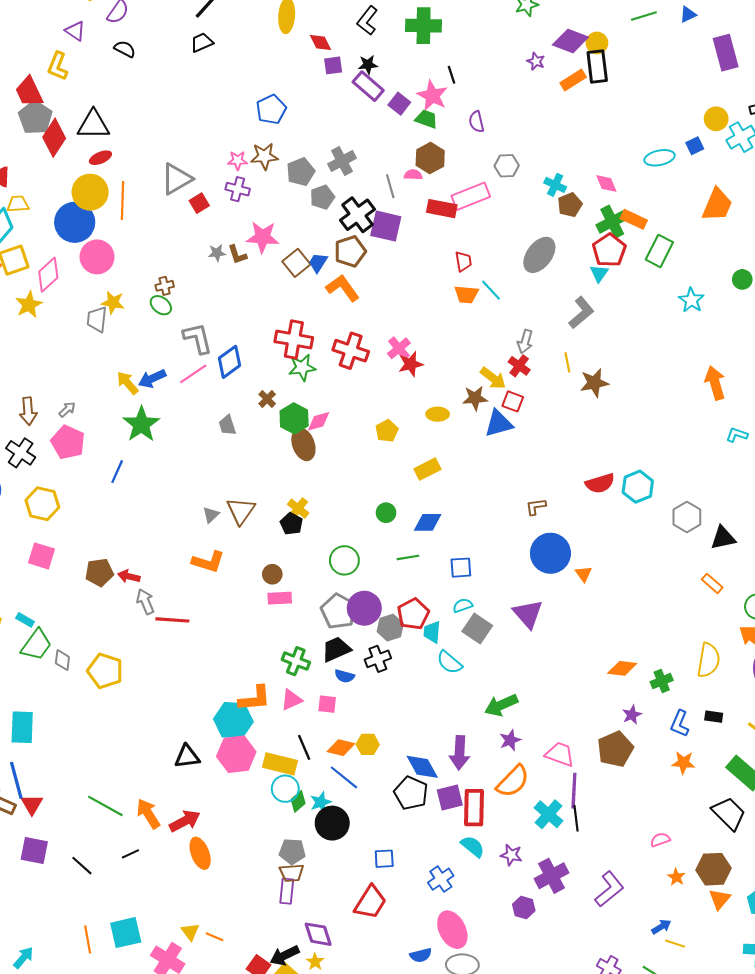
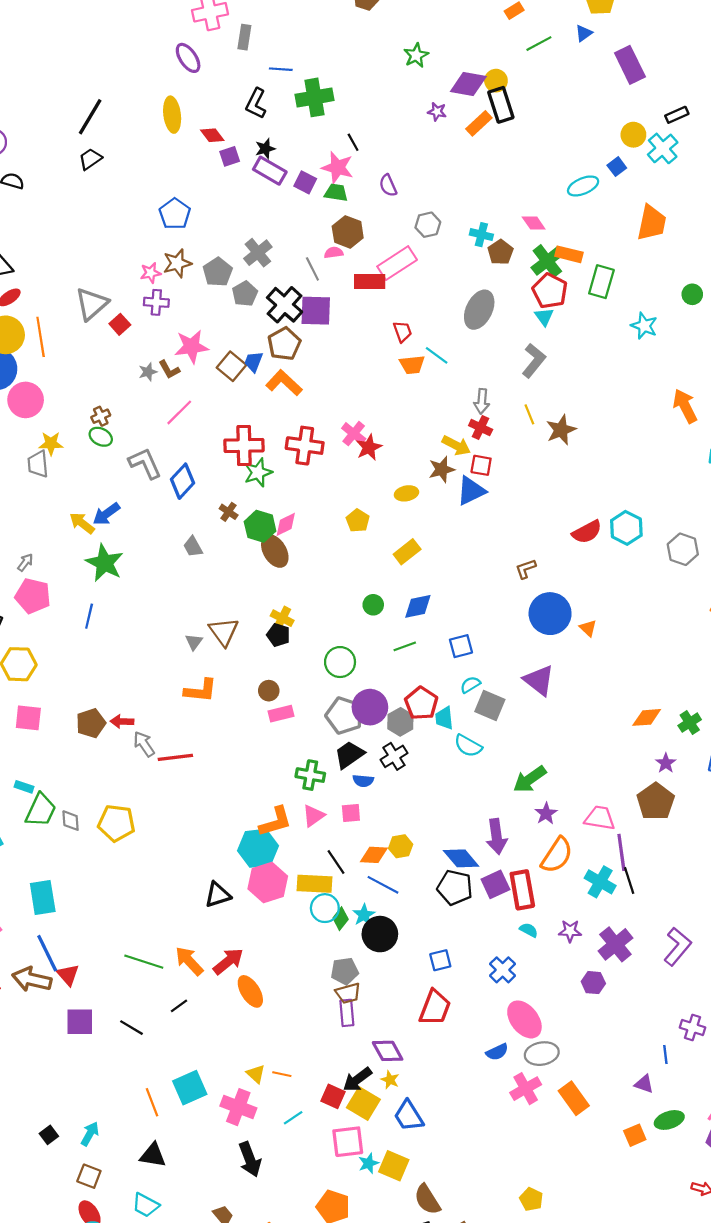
pink line: (193, 374) -> (179, 412), moved
cyan semicircle: (473, 846) -> (529, 930), size x0.7

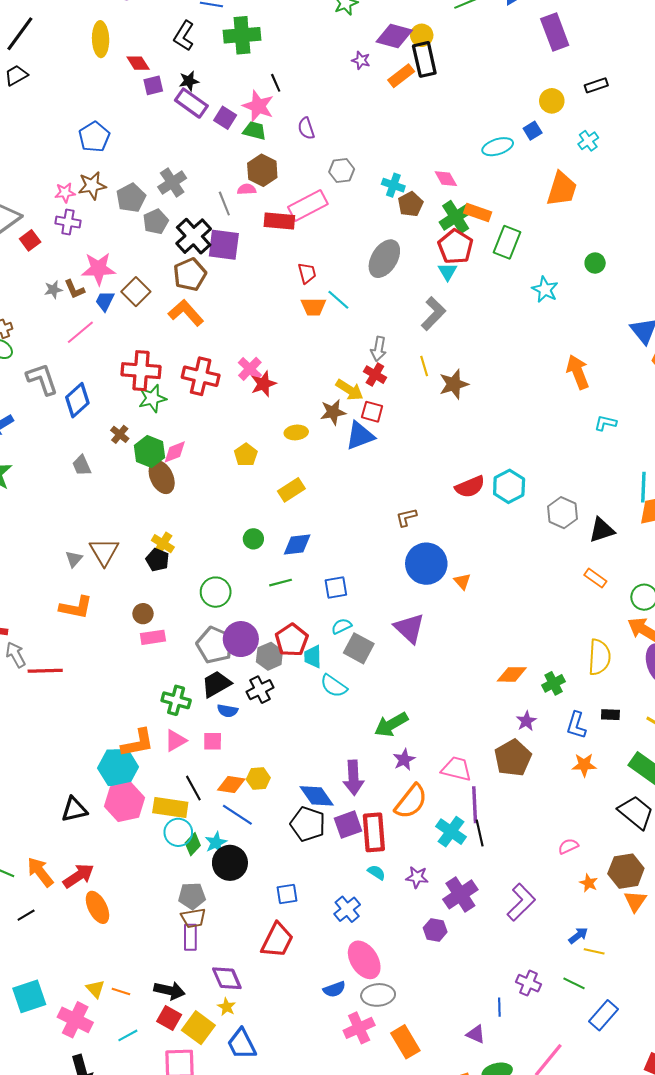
cyan cross: (663, 148) -> (588, 141), moved, size x0.7
blue trapezoid: (253, 362) -> (105, 301), moved
black arrow: (357, 1079) -> (169, 990), moved, turned -136

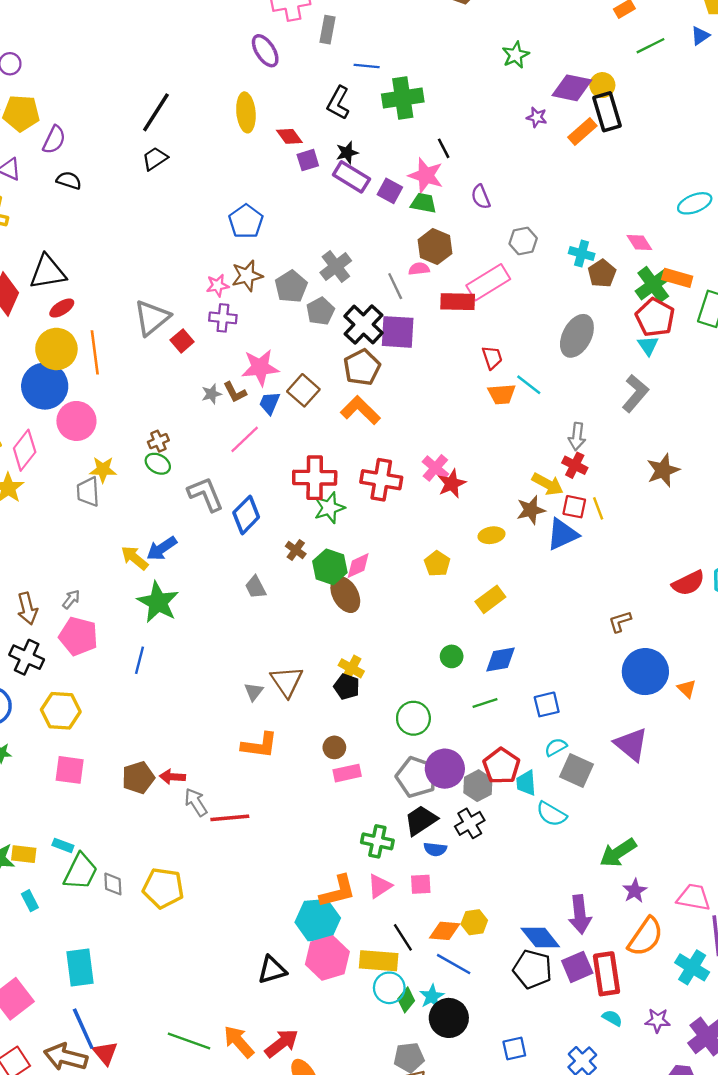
yellow line: (424, 366) -> (598, 508), moved

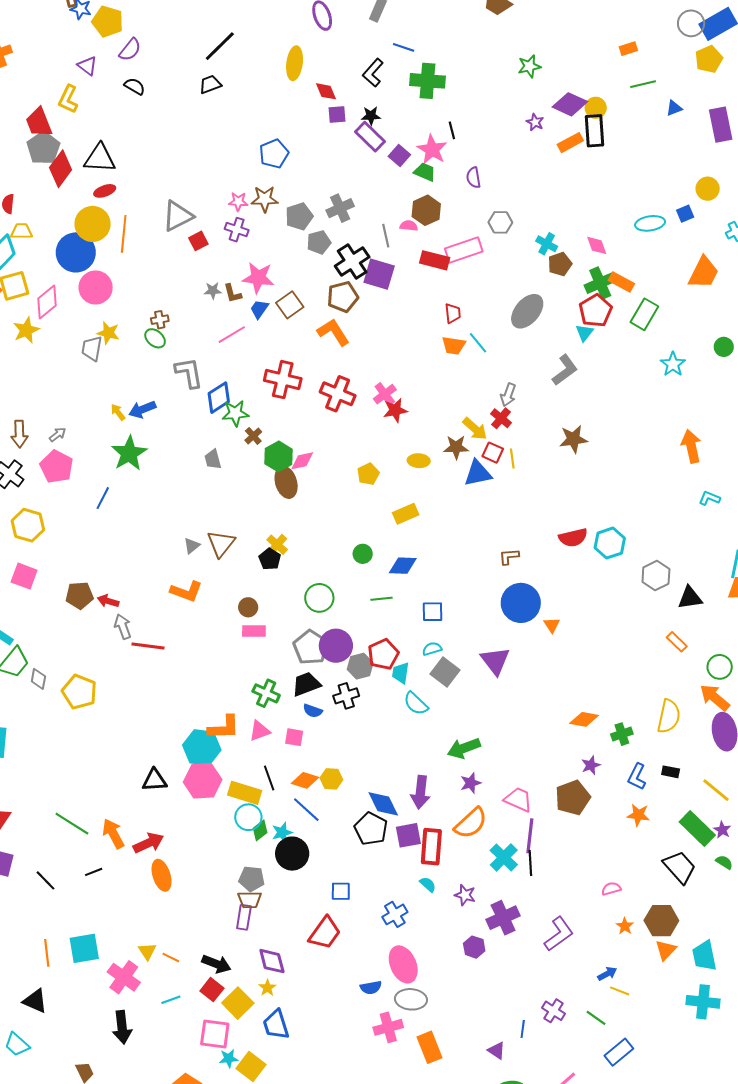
blue triangle: (700, 36) -> (674, 108), moved
green star: (329, 508) -> (235, 413), moved
yellow arrow: (135, 558) -> (118, 412), size x0.7

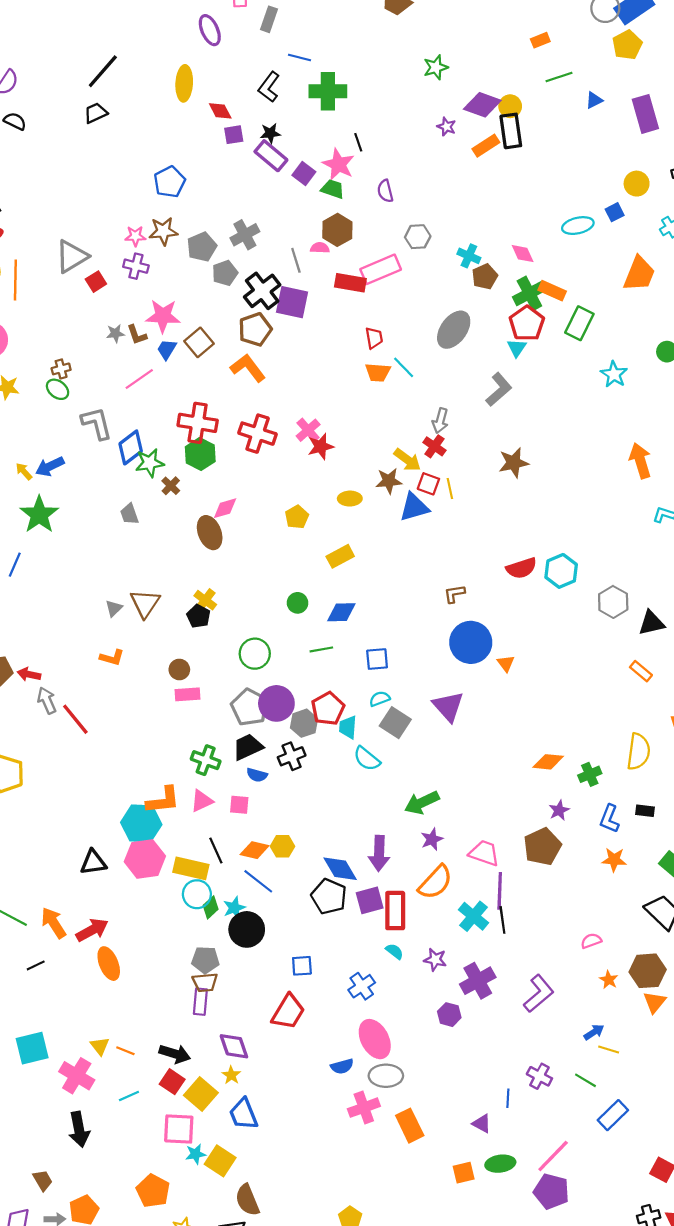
green hexagon: (278, 456) -> (200, 454), moved
orange L-shape: (186, 591) -> (112, 658), size x0.7
red line: (148, 646) -> (75, 719), turned 48

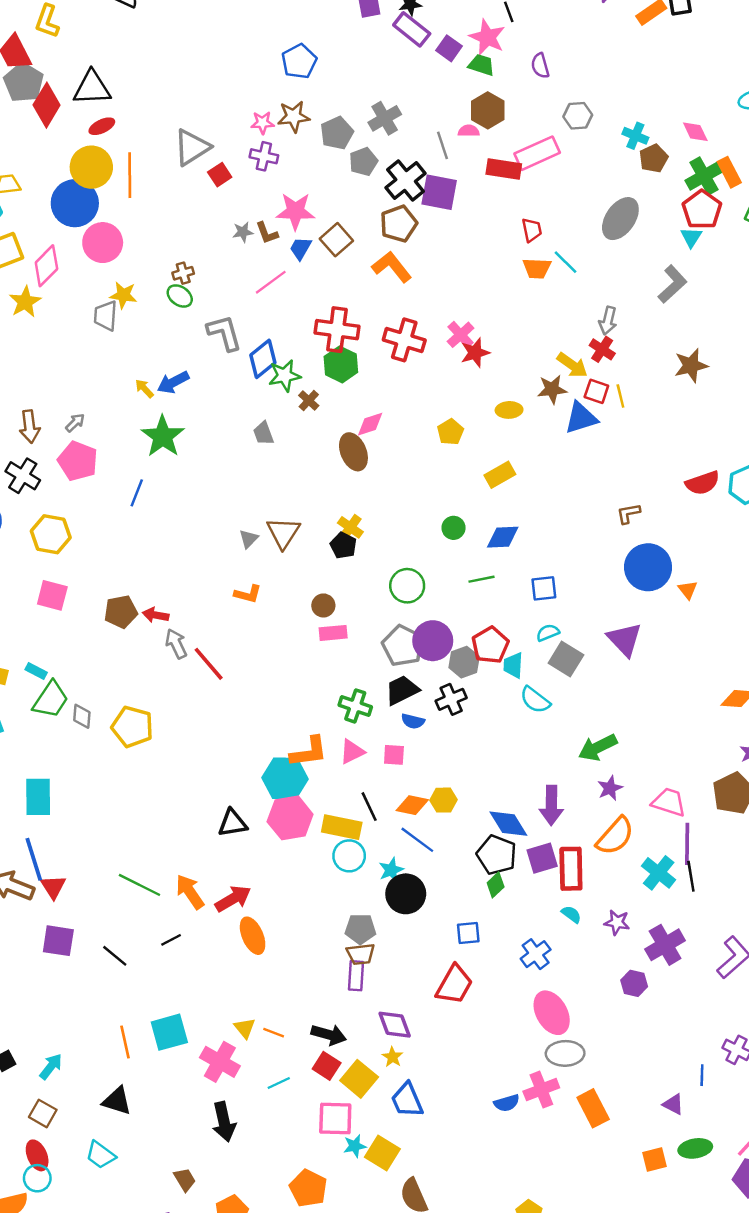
orange rectangle: (552, 291) -> (729, 172), turned 40
green diamond: (211, 907) -> (496, 885), moved
blue semicircle: (342, 1066) -> (507, 1103), moved

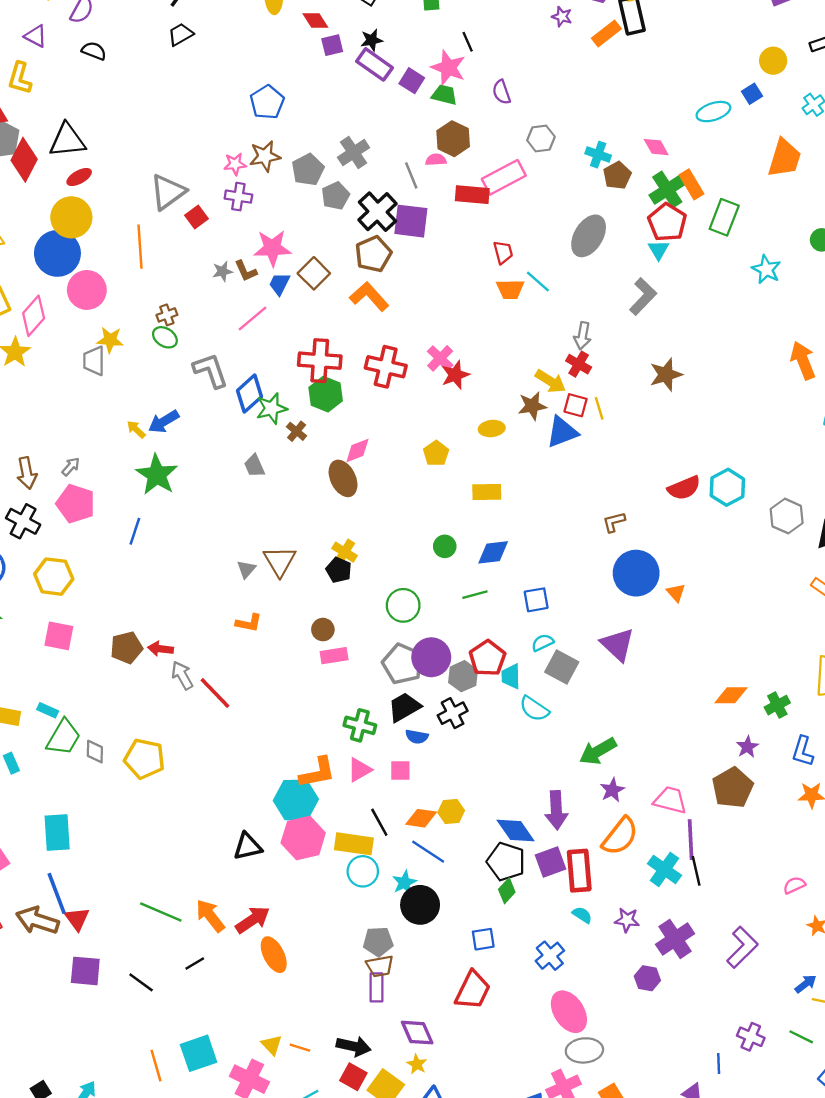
orange line: (130, 175) -> (140, 247), moved
yellow rectangle: (500, 475) -> (487, 492), turned 32

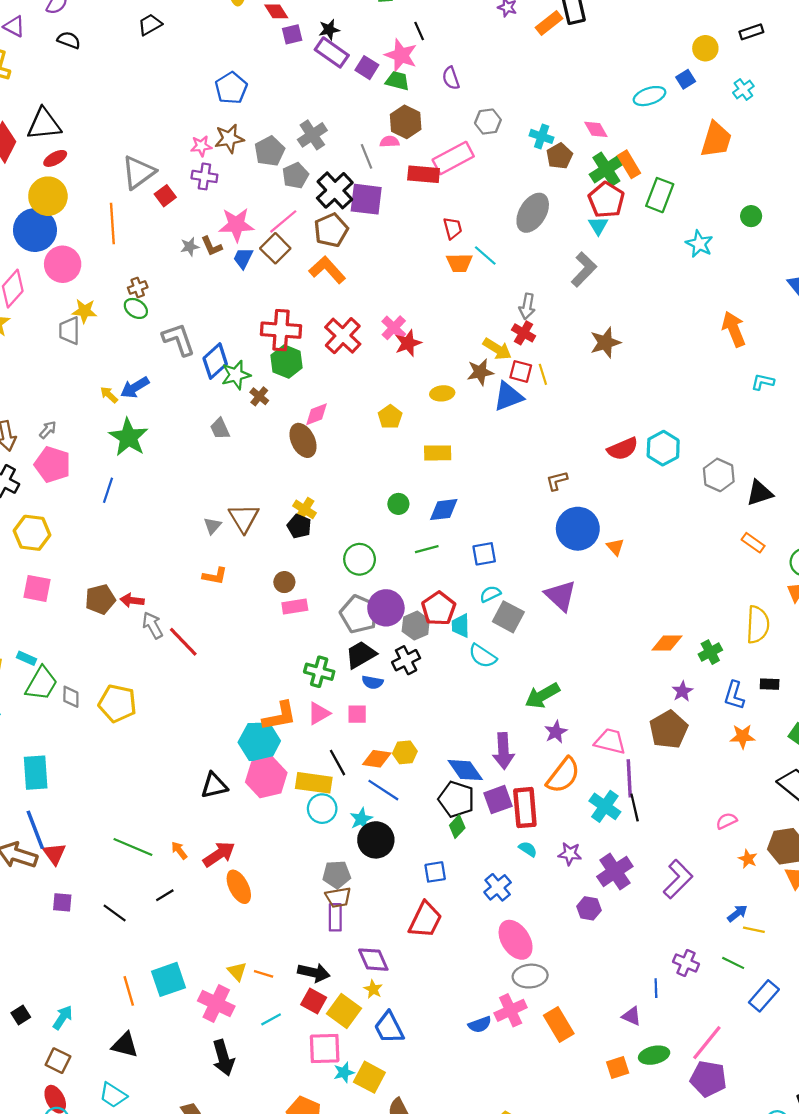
pink line: (253, 318) -> (283, 221), moved
red cross: (386, 367) -> (343, 336), turned 30
orange arrow: (210, 916) -> (179, 850), size x0.6
purple square: (85, 971) -> (62, 902), size x0.7

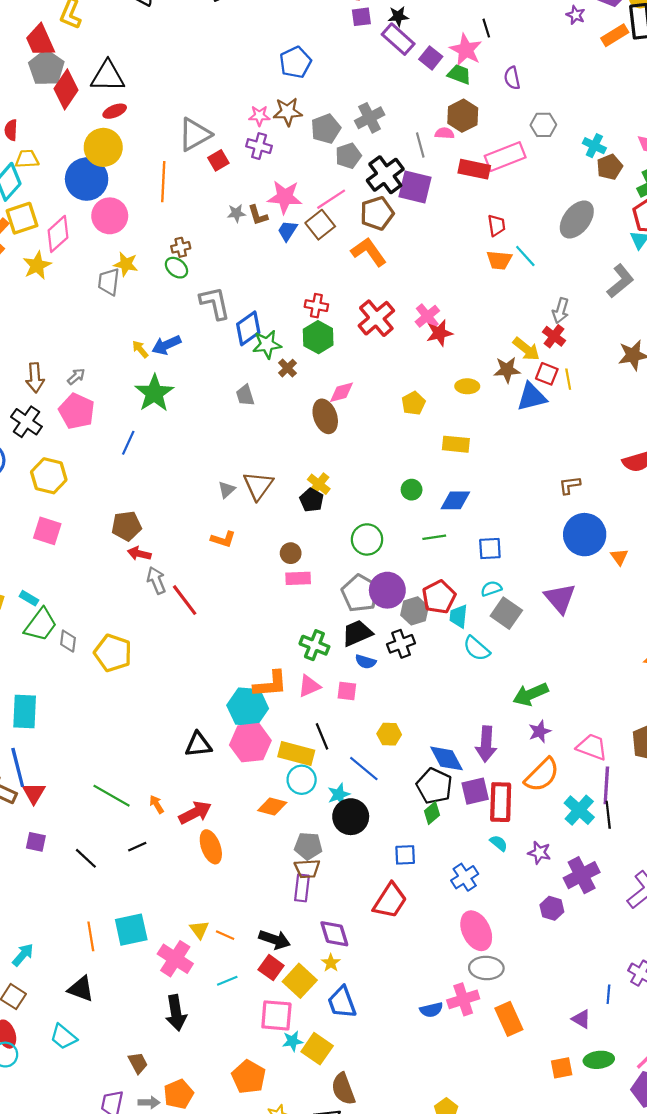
red cross: (281, 330) -> (316, 306), size x0.6
brown pentagon: (100, 599) -> (126, 526), moved
orange diamond: (377, 759) -> (272, 806), moved

